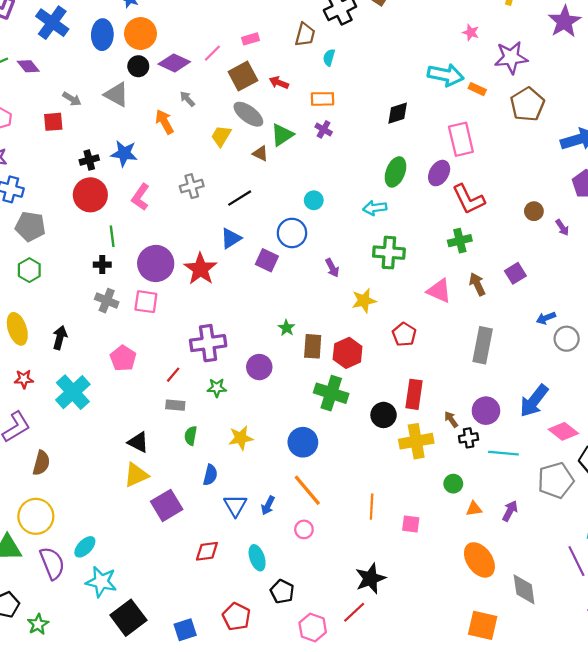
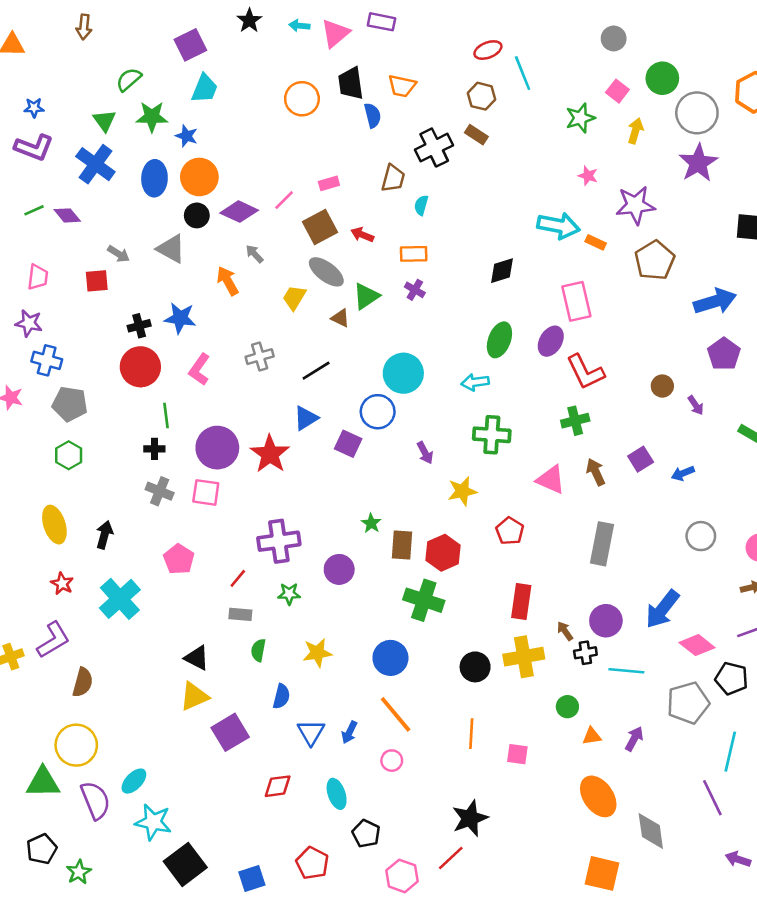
cyan circle: (314, 200) -> (403, 373), size x1.8
blue arrow: (546, 318) -> (683, 473), moved
red star: (24, 379) -> (62, 584), turned 30
black circle: (384, 415) -> (475, 667), moved

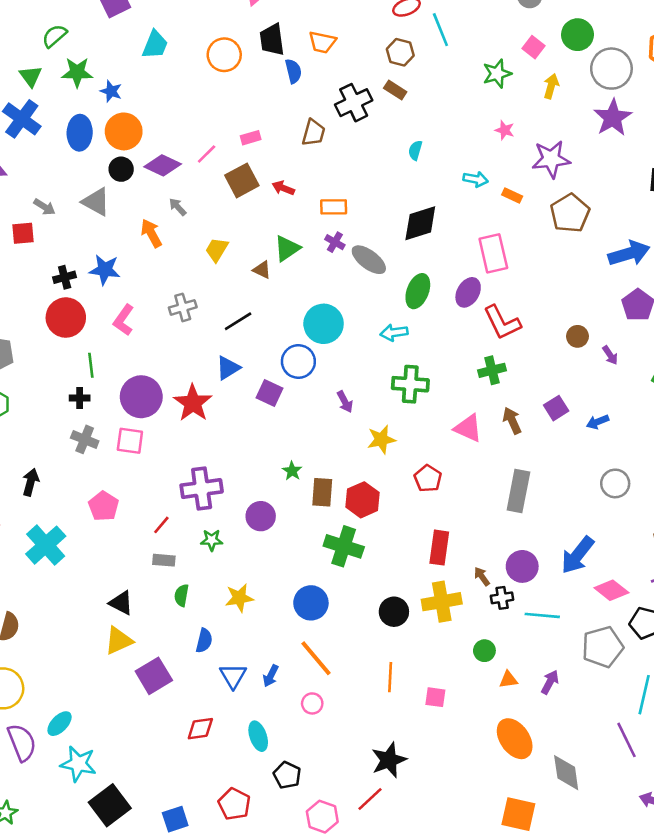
cyan trapezoid: (204, 88) -> (155, 45), moved
cyan semicircle: (421, 205) -> (415, 150), moved
cyan arrow: (558, 226) -> (476, 179), size x0.6
black diamond: (502, 271) -> (420, 223), size x1.4
gray ellipse: (326, 272) -> (369, 260), moved

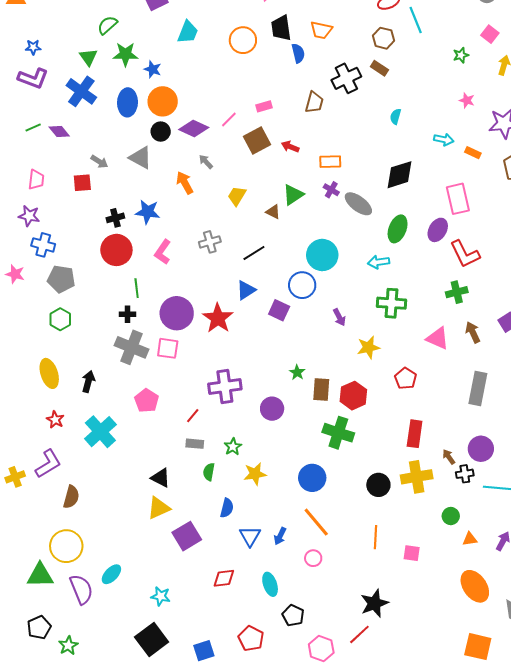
green star: (497, 74) -> (461, 55), size x0.7
gray cross: (85, 439) -> (132, 347), size x1.5
green star: (212, 540) -> (233, 447), moved, turned -30
cyan star: (78, 764) -> (161, 596), moved, size x0.7

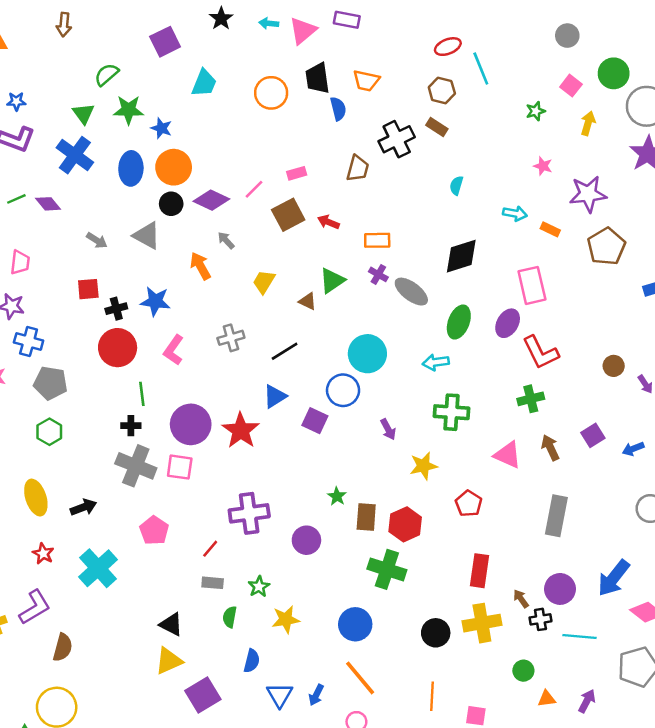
red square: (82, 183) -> (88, 289), moved
black arrow: (88, 381) -> (83, 507), turned 55

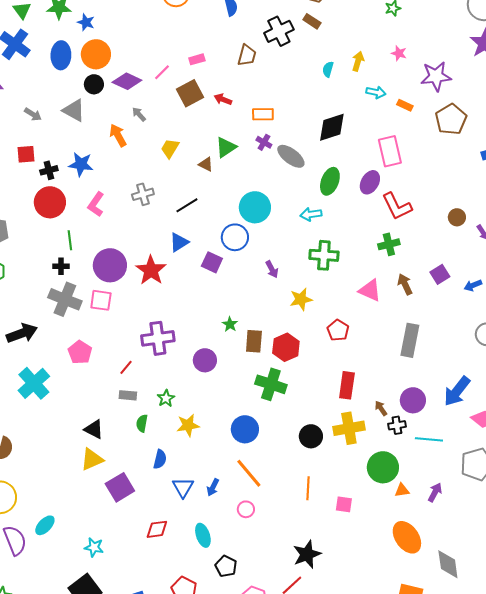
yellow arrow: (588, 123) -> (358, 61), moved
black arrow: (83, 507) -> (22, 333), size x1.4
green circle: (523, 671) -> (383, 467), size x1.8

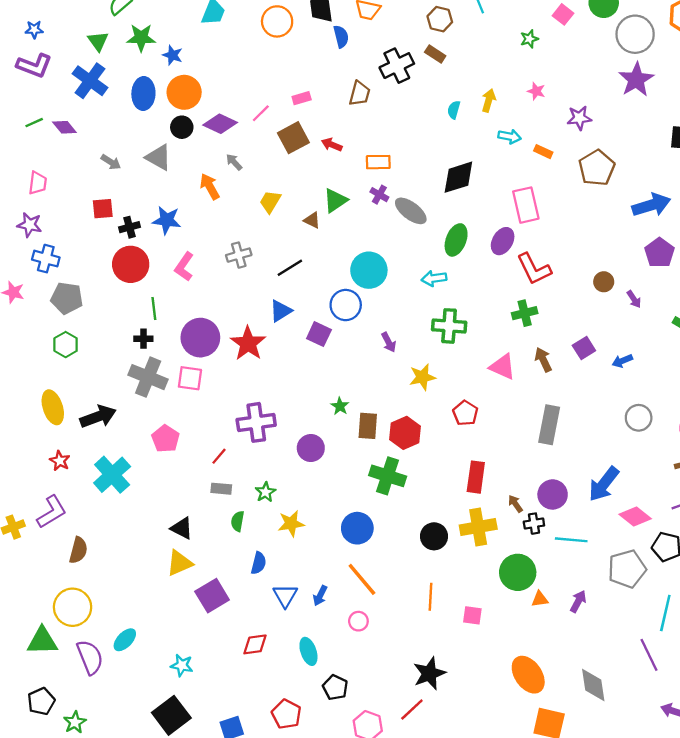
purple star: (436, 76) -> (579, 118), size x0.7
orange ellipse: (407, 537) -> (528, 675), moved

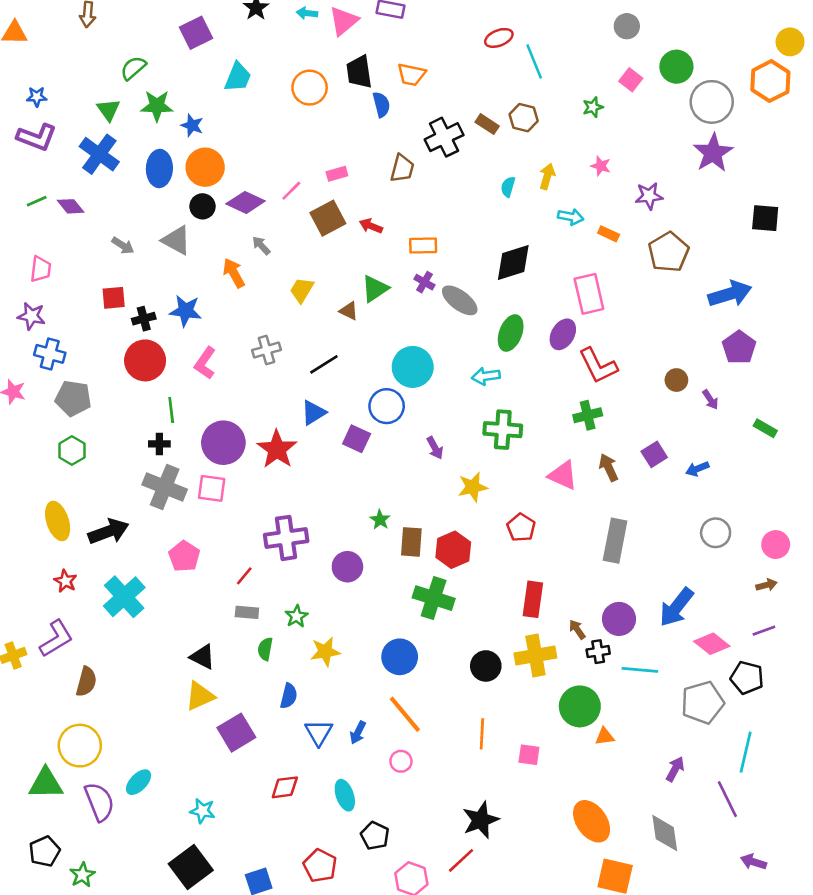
brown hexagon: (440, 19) -> (524, 118), moved
purple arrow: (578, 601) -> (675, 769), moved

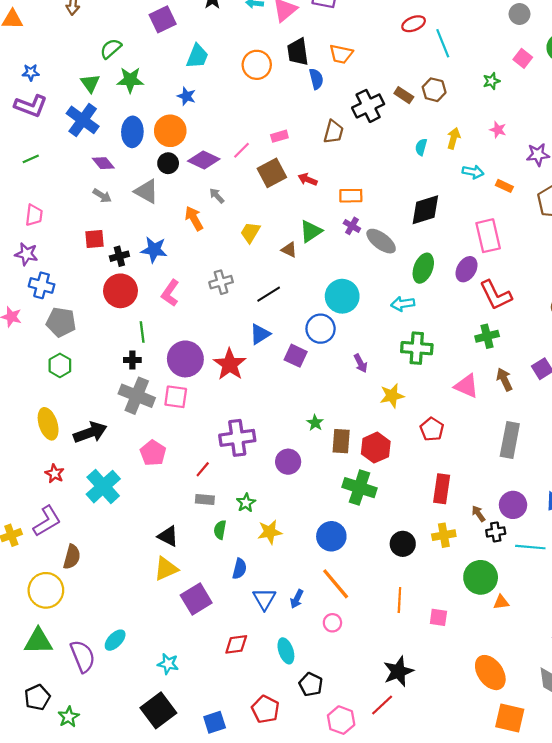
blue star: (192, 125) -> (186, 96), moved
purple diamond: (71, 206) -> (103, 163), moved
yellow cross: (535, 655) -> (444, 535), size x0.7
yellow circle: (80, 746) -> (46, 590), moved

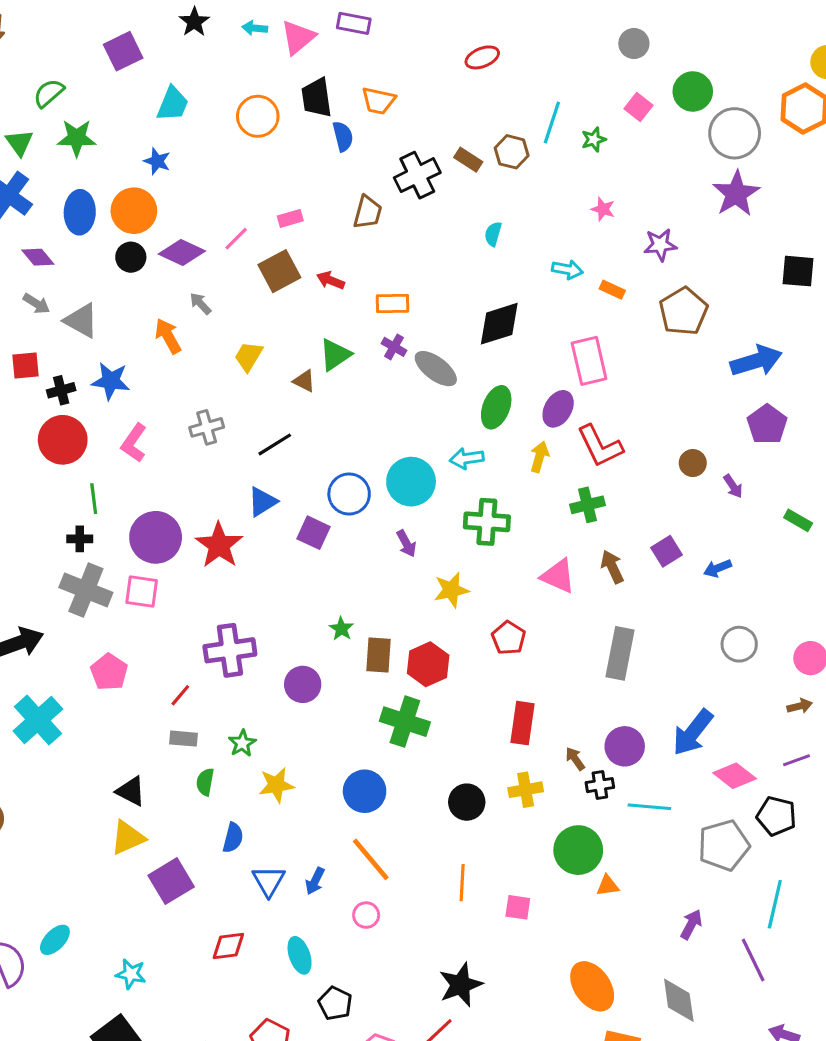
cyan line: (443, 43) -> (552, 122), moved, turned 40
yellow arrow: (454, 138) -> (540, 457), moved
gray triangle: (146, 191) -> (81, 321), moved
cyan circle: (342, 296) -> (411, 482), moved

